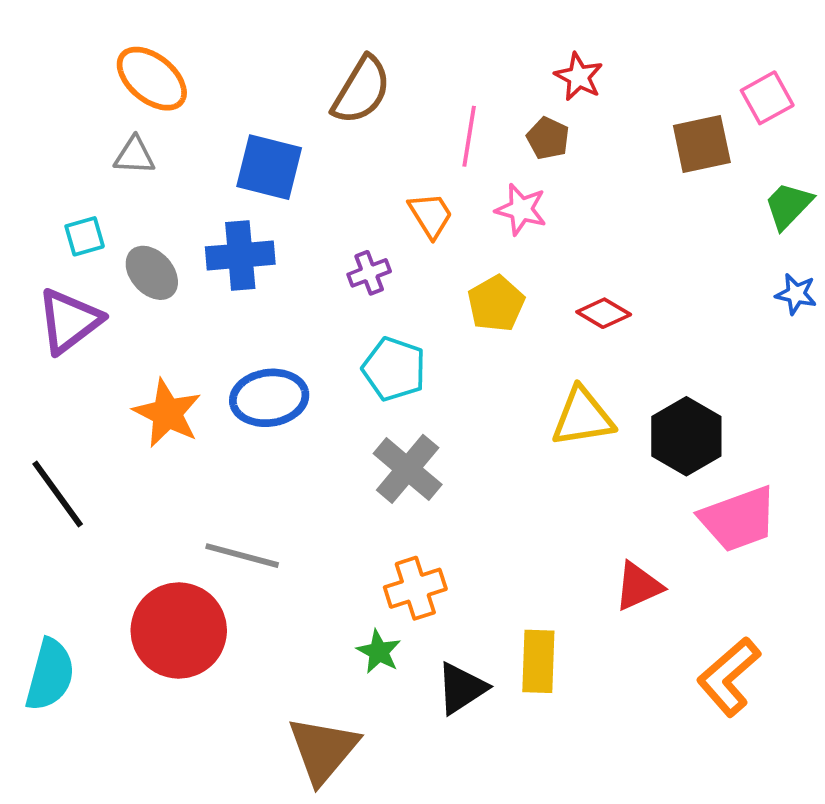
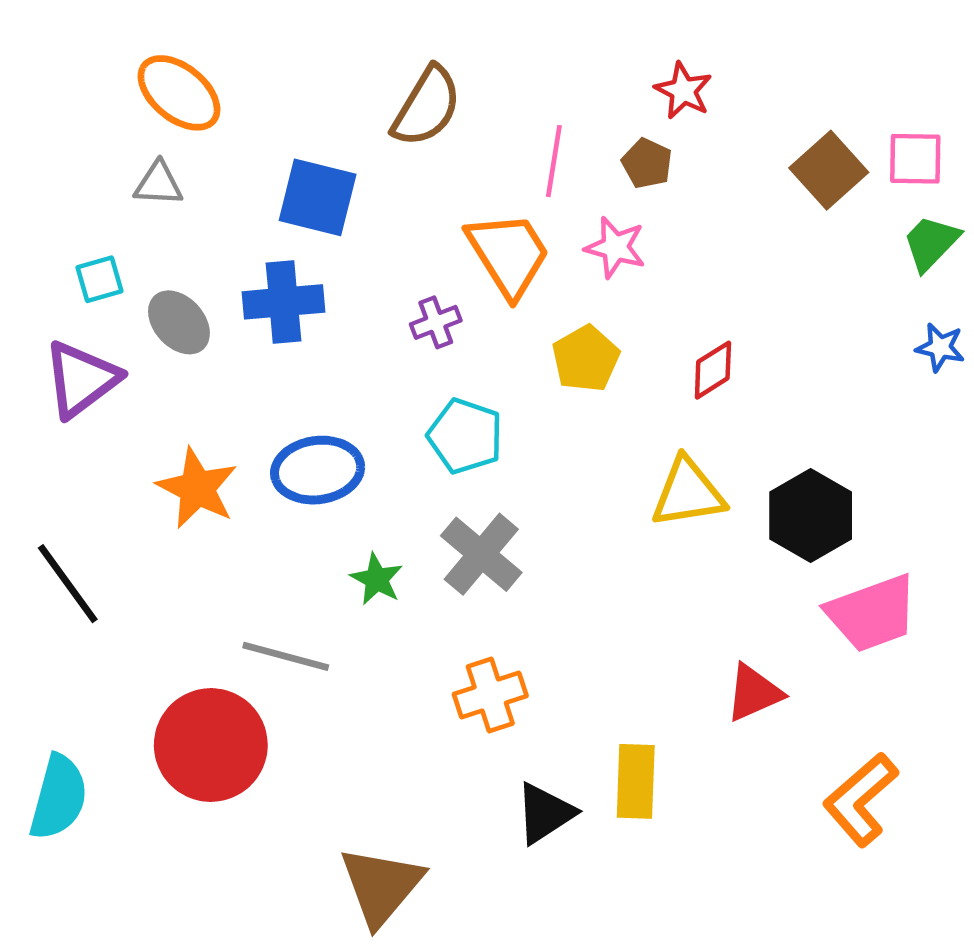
pink square: (767, 98) -> (915, 159), moved, turned 30
brown square: (702, 144) -> (829, 170), turned -30
orange trapezoid: (431, 215) -> (508, 254), size x1.6
red diamond: (604, 313) -> (713, 370), turned -63
green star: (379, 652) -> (377, 579), moved

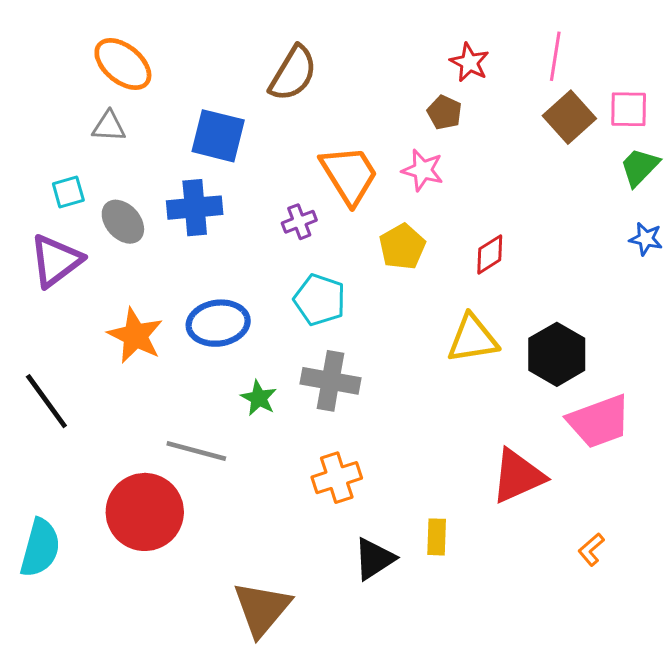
pink line: (554, 161) -> (555, 56), moved
gray cross: (481, 554) -> (331, 381), turned -30
red triangle: (754, 693) -> (518, 476), size x1.4
yellow rectangle: (636, 781) -> (437, 537), size x0.7
orange L-shape: (861, 800) -> (591, 549), size x0.5

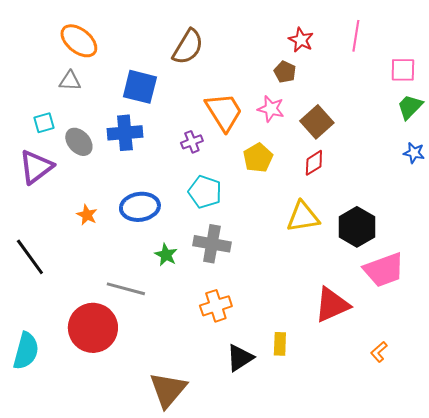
brown square: (569, 117) -> (317, 122), moved
orange star: (135, 336) -> (87, 215), size x0.6

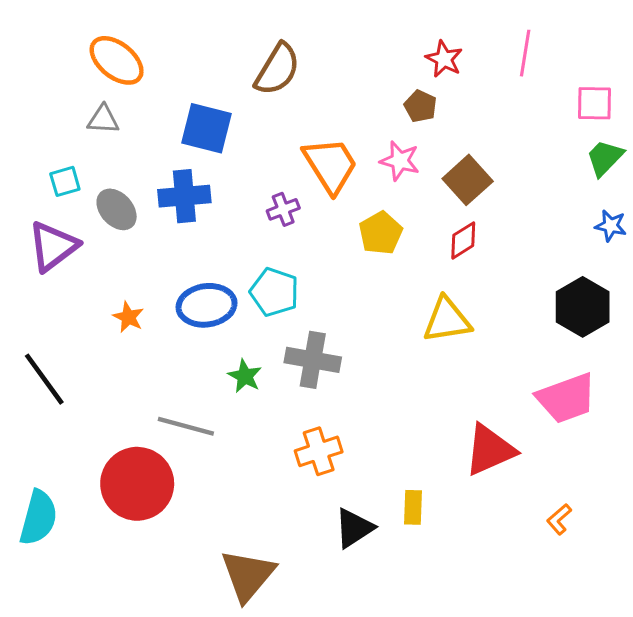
cyan pentagon: (205, 192) -> (274, 292), moved
black hexagon: (357, 227) -> (583, 307), moved

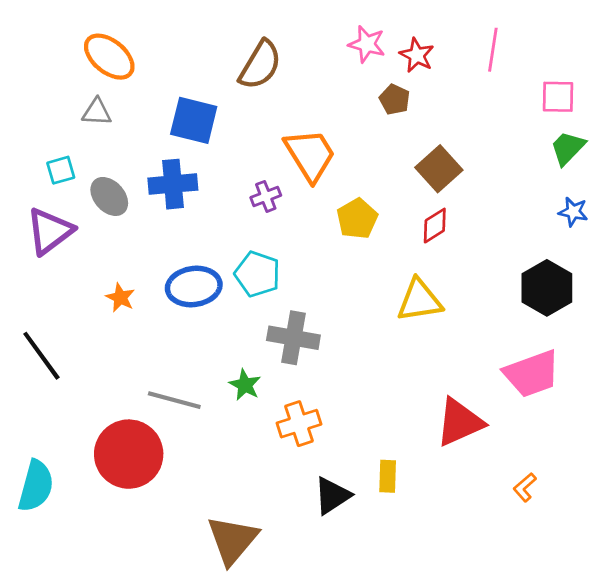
pink star: (400, 161) -> (367, 44), moved
green star: (245, 376) -> (245, 385), moved

